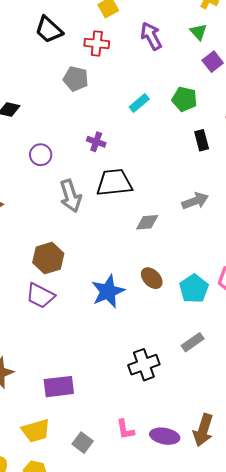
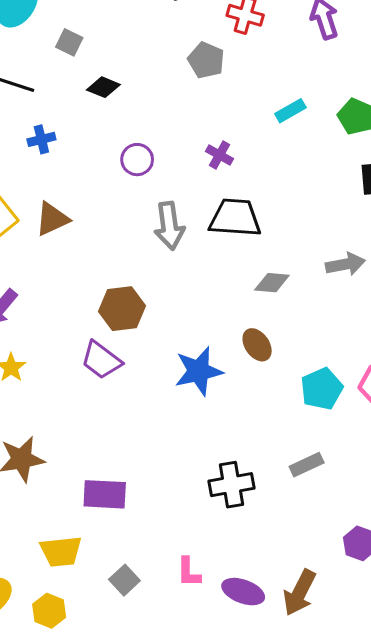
brown ellipse: (152, 278) -> (257, 345), moved

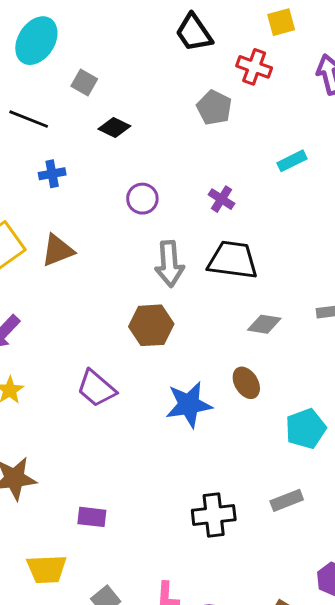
brown hexagon: (122, 309) -> (151, 325), moved
purple rectangle: (105, 494) -> (92, 517), size x0.7

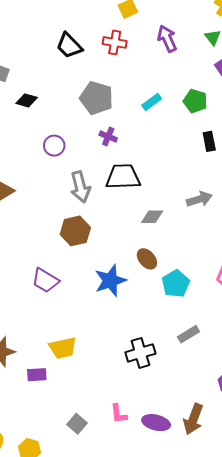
black trapezoid: (194, 33) -> (69, 46), moved
gray pentagon: (214, 108) -> (96, 98), moved, size x1.4
cyan pentagon: (306, 429) -> (176, 284), moved
purple rectangle: (92, 517) -> (37, 375), moved
yellow trapezoid: (47, 569) -> (63, 348), moved

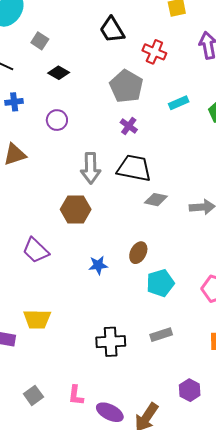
red cross: (115, 42) -> (154, 52), moved
purple circle: (54, 146) -> (57, 120), moved
gray diamond: (152, 217) -> (156, 200), moved
brown ellipse: (147, 259) -> (138, 253), turned 55
blue star: (110, 281) -> (98, 265), size x0.6

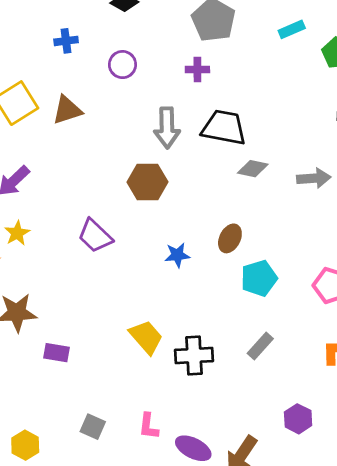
cyan rectangle: (179, 103) -> (292, 29), moved
purple cross: (129, 126) -> (197, 70), moved, turned -36
yellow trapezoid: (37, 319) -> (146, 337), moved, turned -132
gray rectangle: (161, 335) -> (260, 346), turned -30
gray square: (33, 395) -> (93, 427), turned -30

